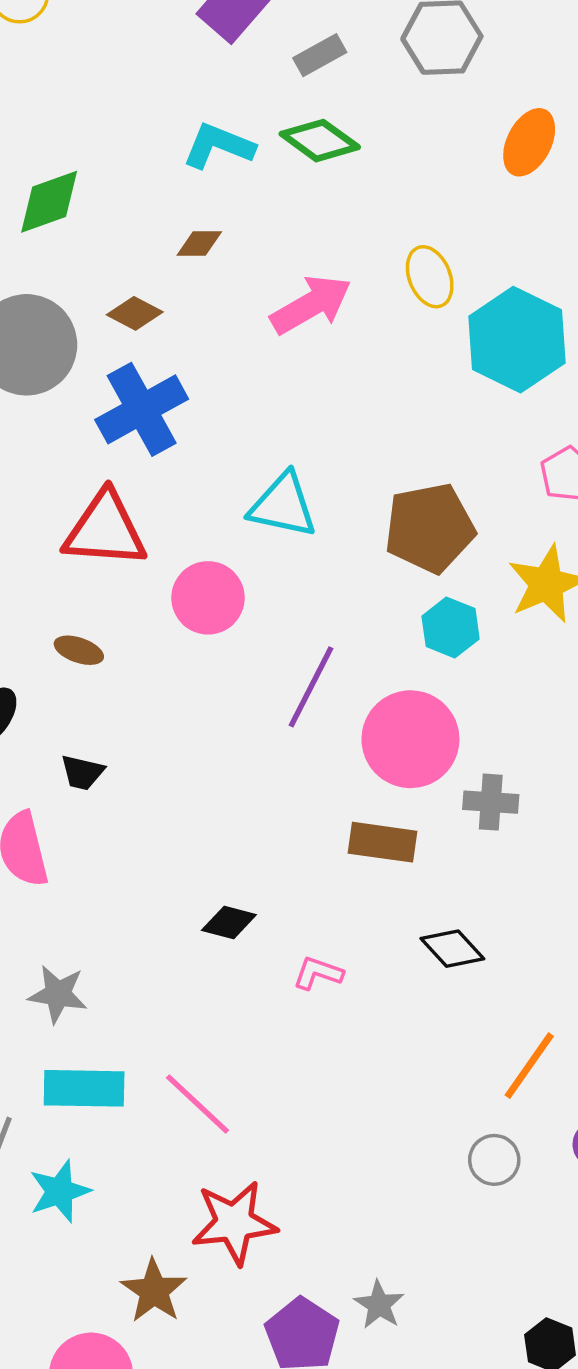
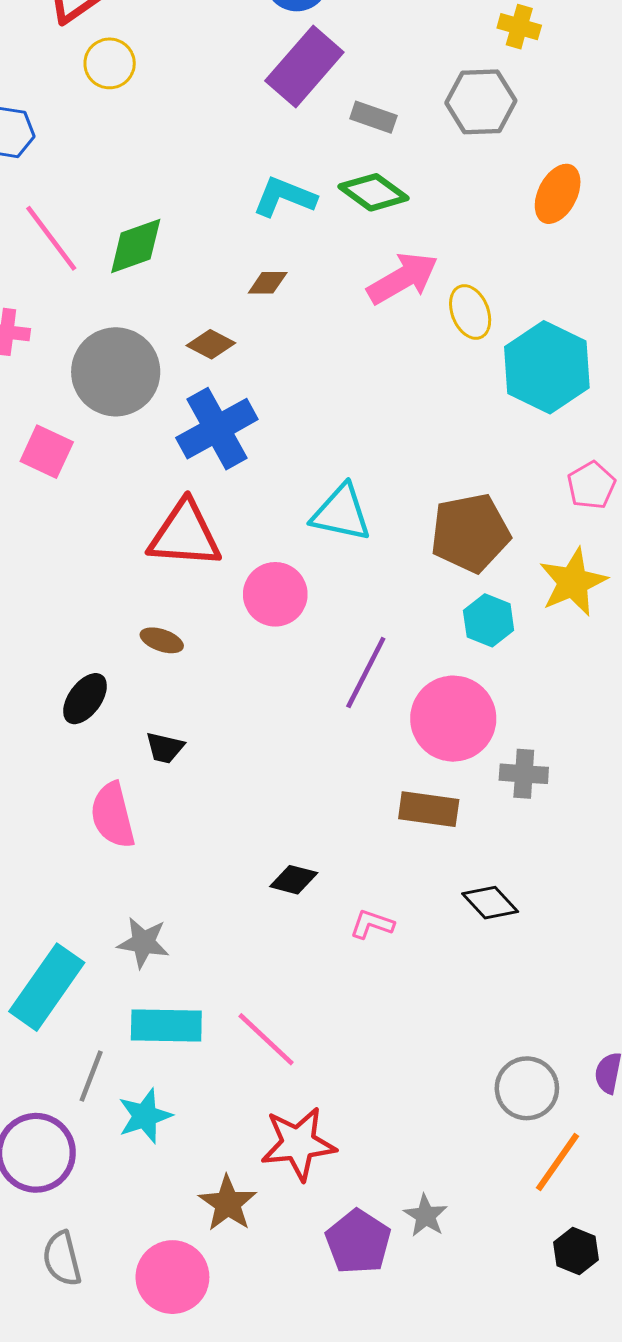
gray rectangle: (320, 55) -> (373, 117), turned 48
pink arrow: (311, 305) -> (403, 278), moved
orange line: (529, 1066) -> (558, 1162), moved
gray circle: (494, 1160) -> (527, 1088), size x1.4

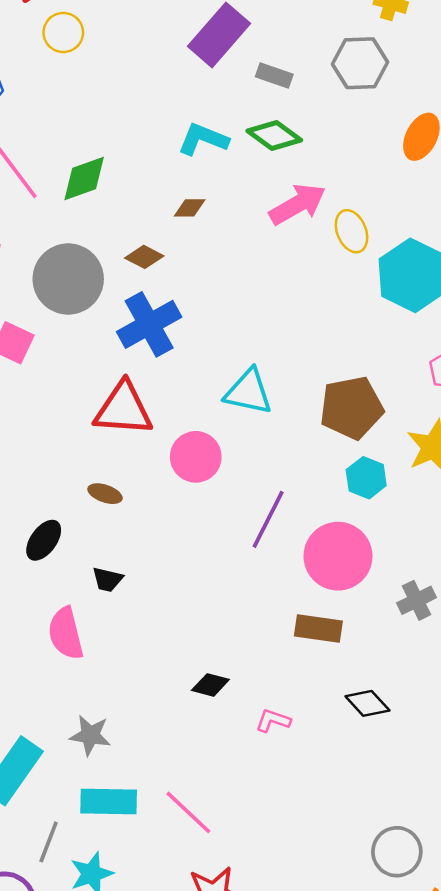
gray cross: (524, 774) -> (416, 600), moved, turned -30

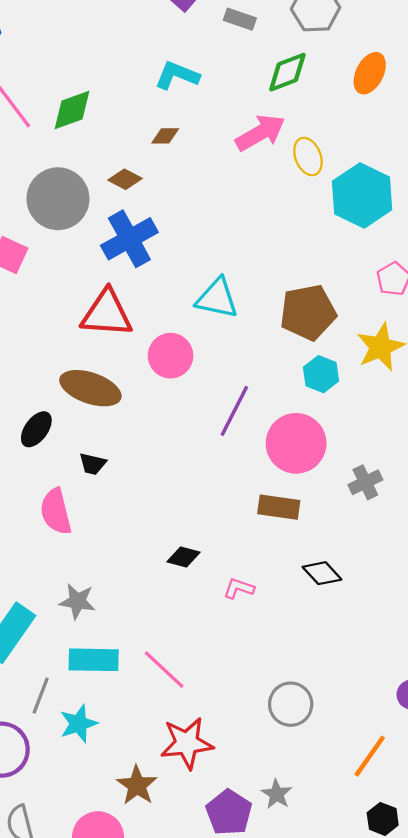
green diamond: (274, 136) -> (287, 72), moved, turned -57
brown ellipse: (105, 494) -> (90, 388), size x2.0
gray circle: (397, 852) -> (291, 704), moved

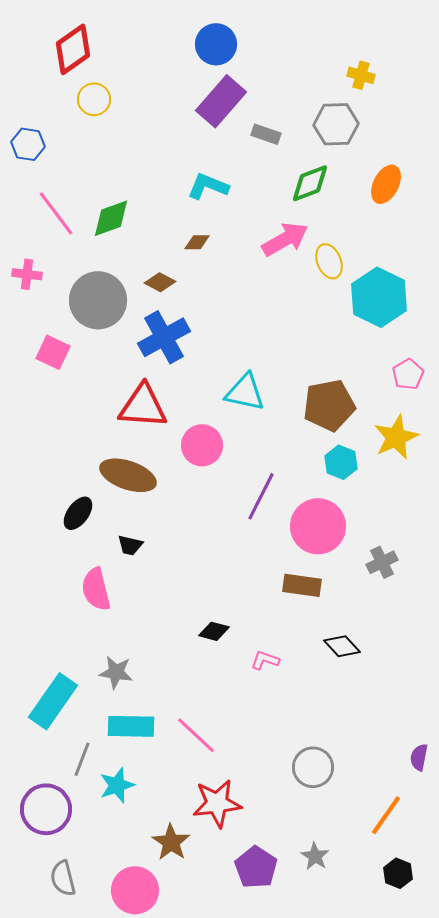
gray star: (277, 794) -> (315, 856), moved

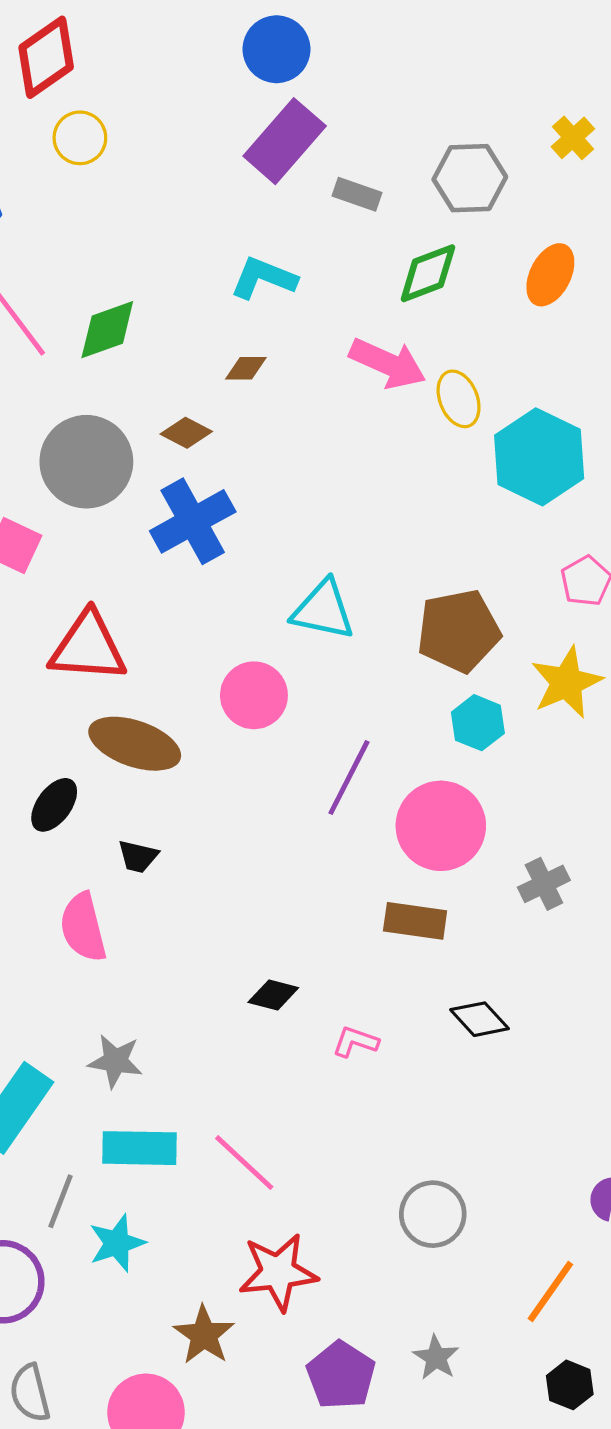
yellow cross: (361, 75) -> (573, 138), moved, turned 32
pink arrow: (285, 239) -> (388, 363), turned 54
red triangle: (143, 406) -> (88, 647), moved

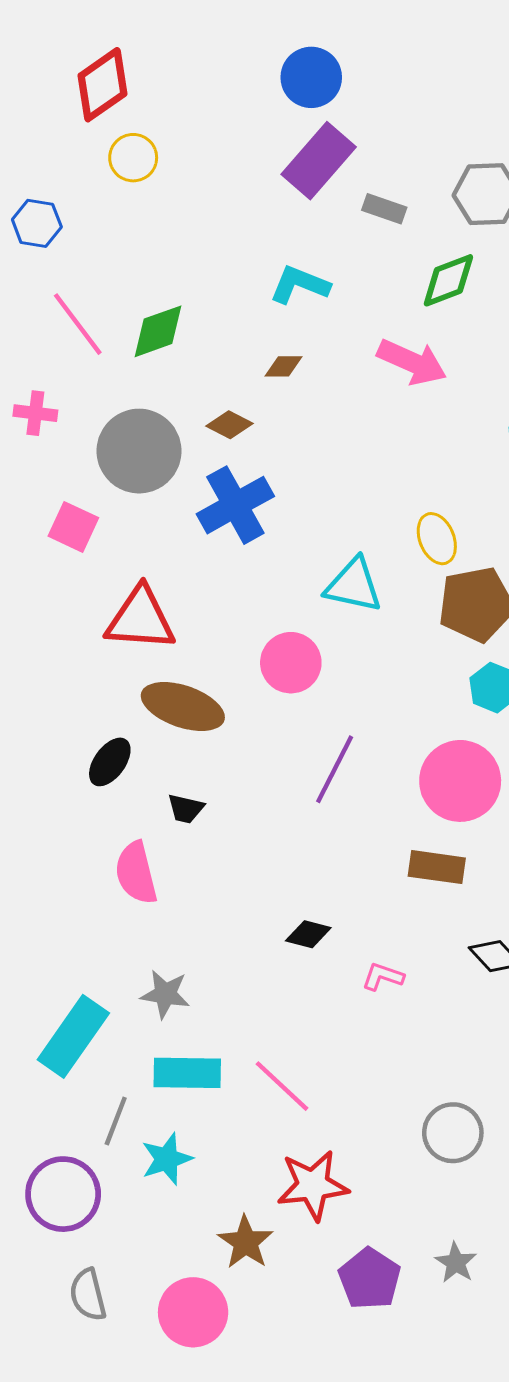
yellow ellipse: (459, 399) -> (437, 539), moved
purple line: (349, 777) -> (335, 769), moved

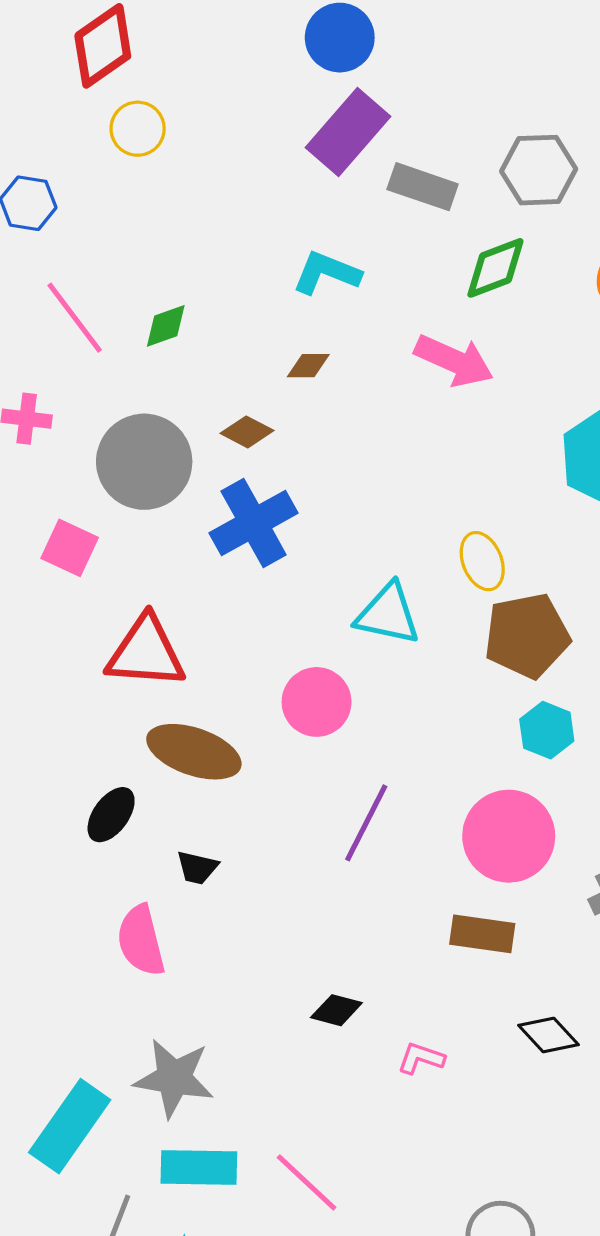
gray rectangle: (384, 209) -> (423, 187), size x1.4
green diamond: (158, 331) -> (166, 326), size x0.7
gray star: (165, 994) -> (174, 1078), size x1.4

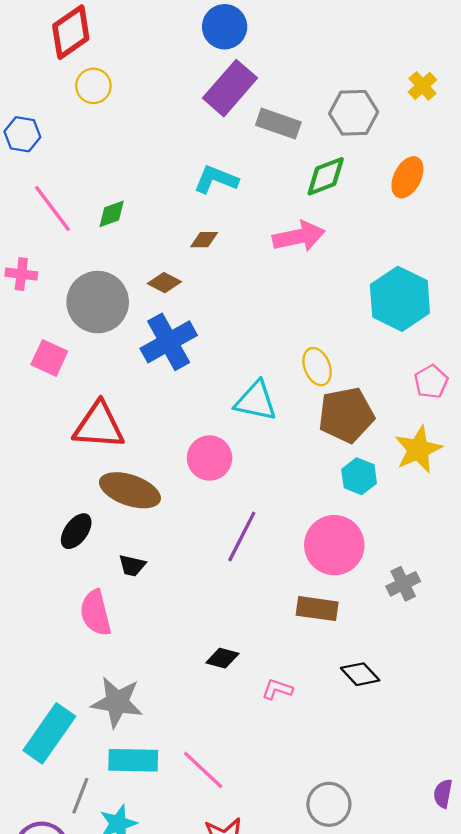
pink arrow: (454, 361) -> (299, 236), turned -36

